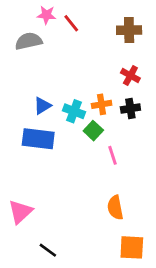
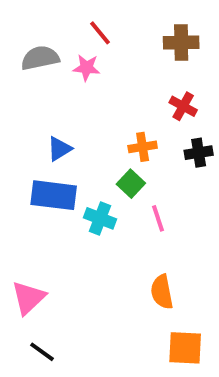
pink star: (46, 15) -> (86, 68), moved
black cross: (130, 109) -> (199, 153), moved
cyan cross: (74, 111) -> (100, 218), moved
black line: (48, 250) -> (42, 352), moved

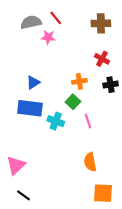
gray semicircle: (40, 58) -> (31, 22), moved

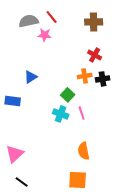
orange cross: (79, 81) -> (85, 76), moved
blue rectangle: (30, 108) -> (13, 101), moved, size x0.7
cyan cross: (56, 121) -> (61, 114), moved
orange square: (103, 193) -> (78, 180), moved

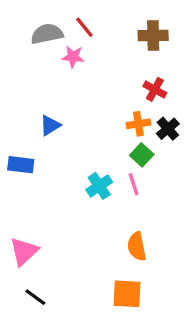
black cross: (103, 79) -> (168, 129), turned -32
green square: (68, 95) -> (142, 155), moved
cyan cross: (61, 114) -> (99, 186), turned 35

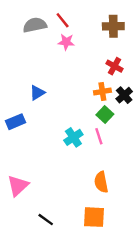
pink star: (73, 57) -> (66, 42), moved
blue rectangle: (21, 165) -> (15, 122), turned -30
black line: (35, 297) -> (46, 220), moved

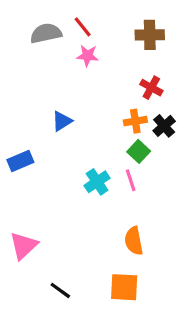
blue triangle: (37, 93) -> (62, 121), moved

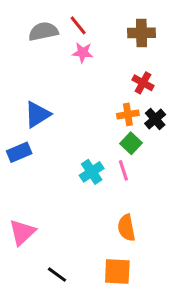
blue triangle: (62, 121) -> (37, 114), moved, size x1.4

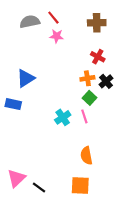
blue rectangle: (19, 152) -> (13, 104), turned 35
pink triangle: (22, 232) -> (16, 178), moved

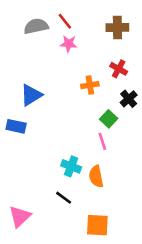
orange cross: (87, 78) -> (90, 85), moved
cyan cross: (63, 117) -> (71, 166), moved, turned -35
orange semicircle: (86, 156) -> (96, 176), moved
black line: (39, 188) -> (64, 198), moved

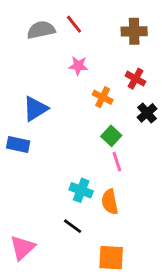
pink star: (69, 44) -> (78, 66), moved
orange cross: (90, 85) -> (103, 97), turned 36
green square: (109, 119) -> (111, 136), moved

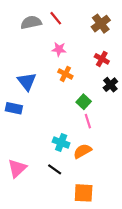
brown cross: (134, 31) -> (101, 24), turned -36
orange cross: (103, 97) -> (65, 74), moved
blue triangle: (35, 109) -> (27, 81), turned -36
orange semicircle: (110, 202) -> (83, 151), turned 72
pink triangle: (22, 248) -> (17, 168), moved

